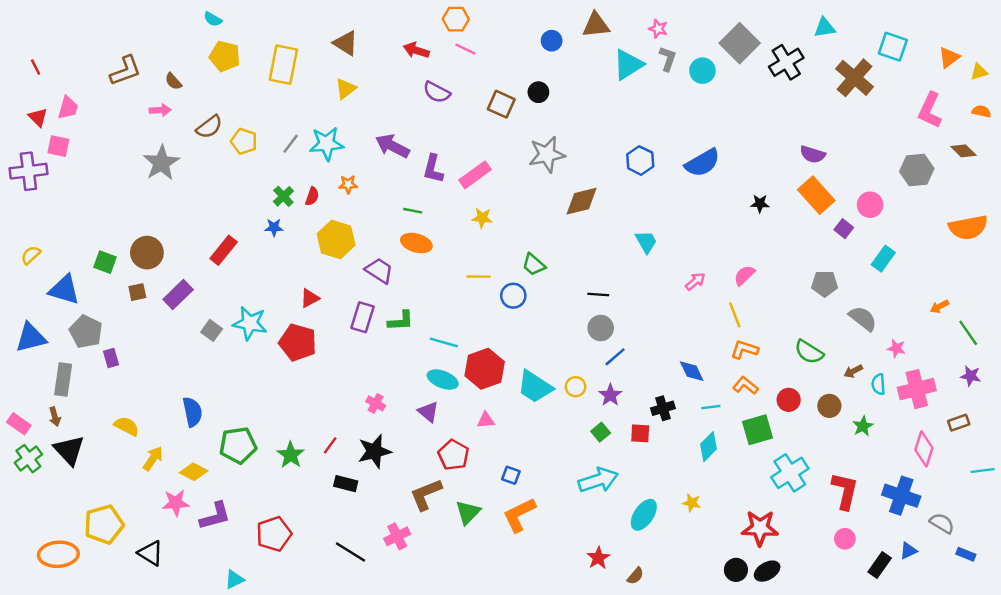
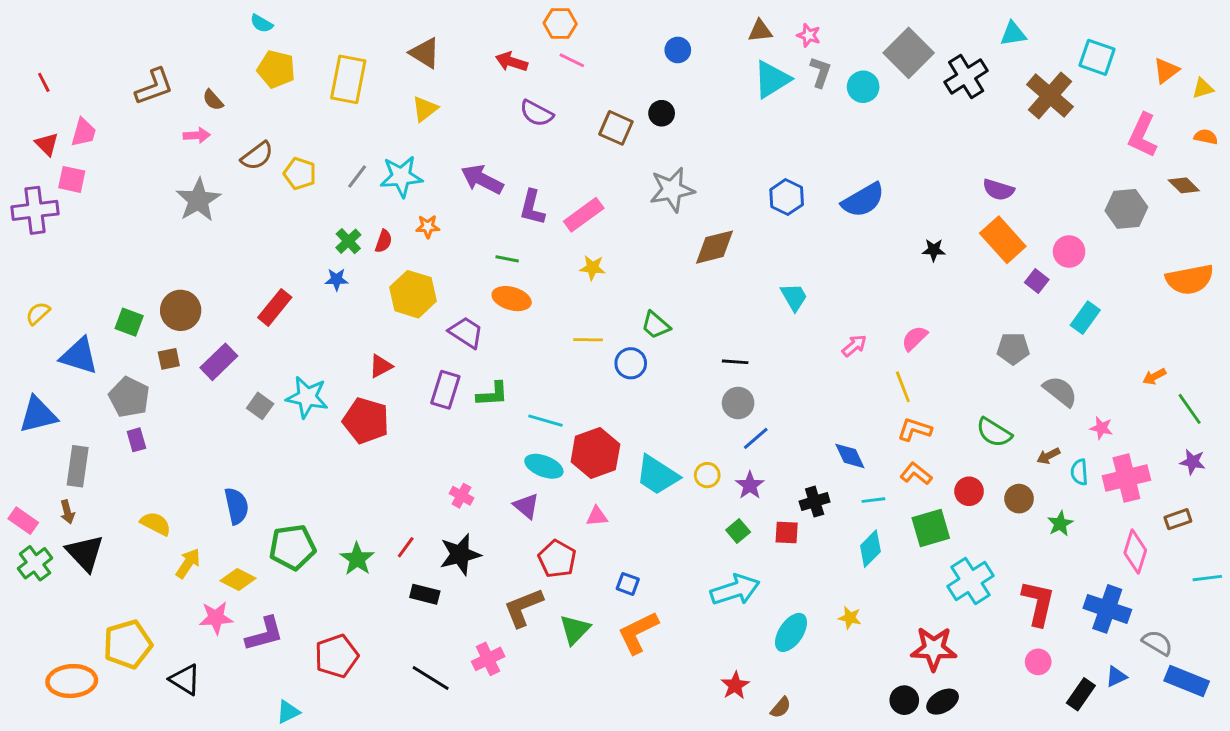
brown triangle: (596, 25) -> (760, 31), moved, size x0.7
gray pentagon: (86, 332) -> (129, 397), moved
blue rectangle: (966, 554) -> (1187, 681), size x1.8

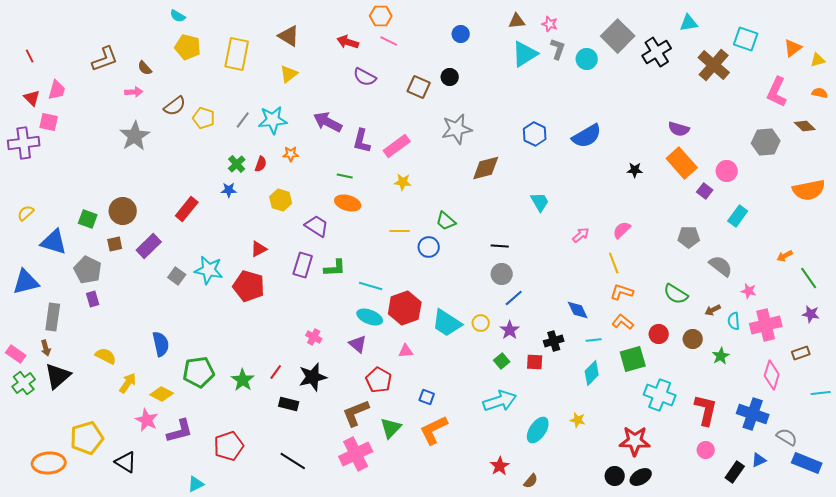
yellow hexagon: (413, 294) -> (281, 200), size x0.7
black triangle: (85, 553) -> (58, 376), turned 32
cyan cross: (970, 581) -> (660, 395), turned -36
pink star: (216, 618) -> (147, 420), turned 30
pink cross: (488, 659) -> (356, 454), moved, size x1.5

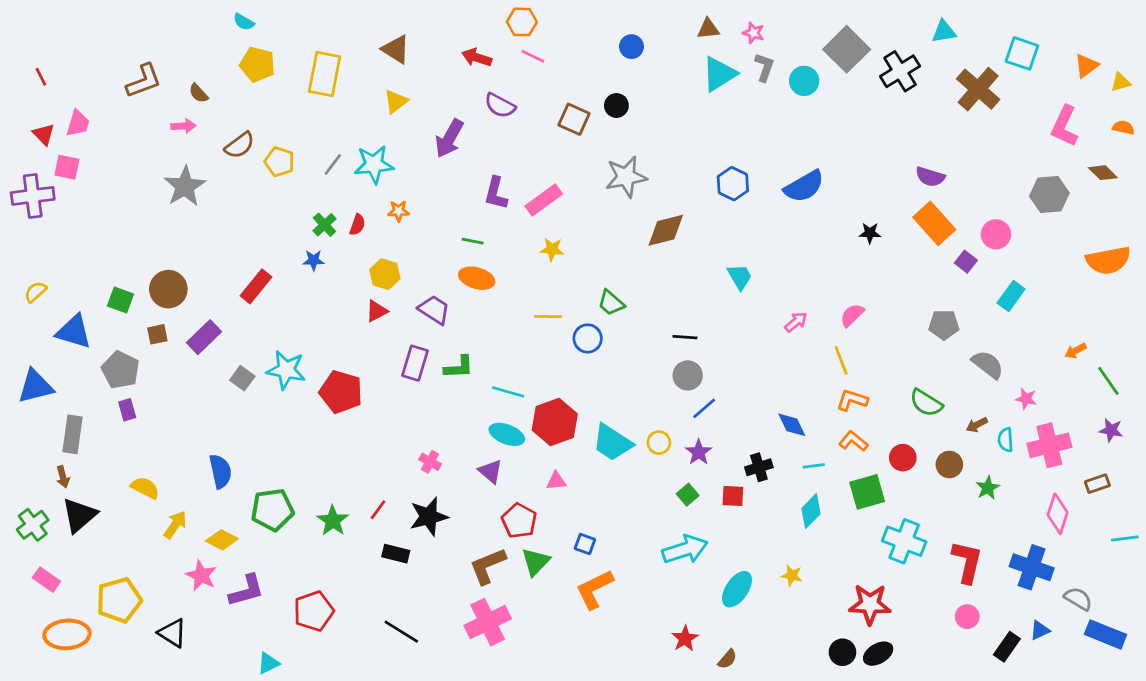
purple arrow: (328, 122) -> (449, 138), moved, turned -88
red triangle: (259, 249) -> (377, 311), moved
pink rectangle: (16, 354) -> (46, 580), moved
green triangle: (391, 428) -> (536, 562), moved

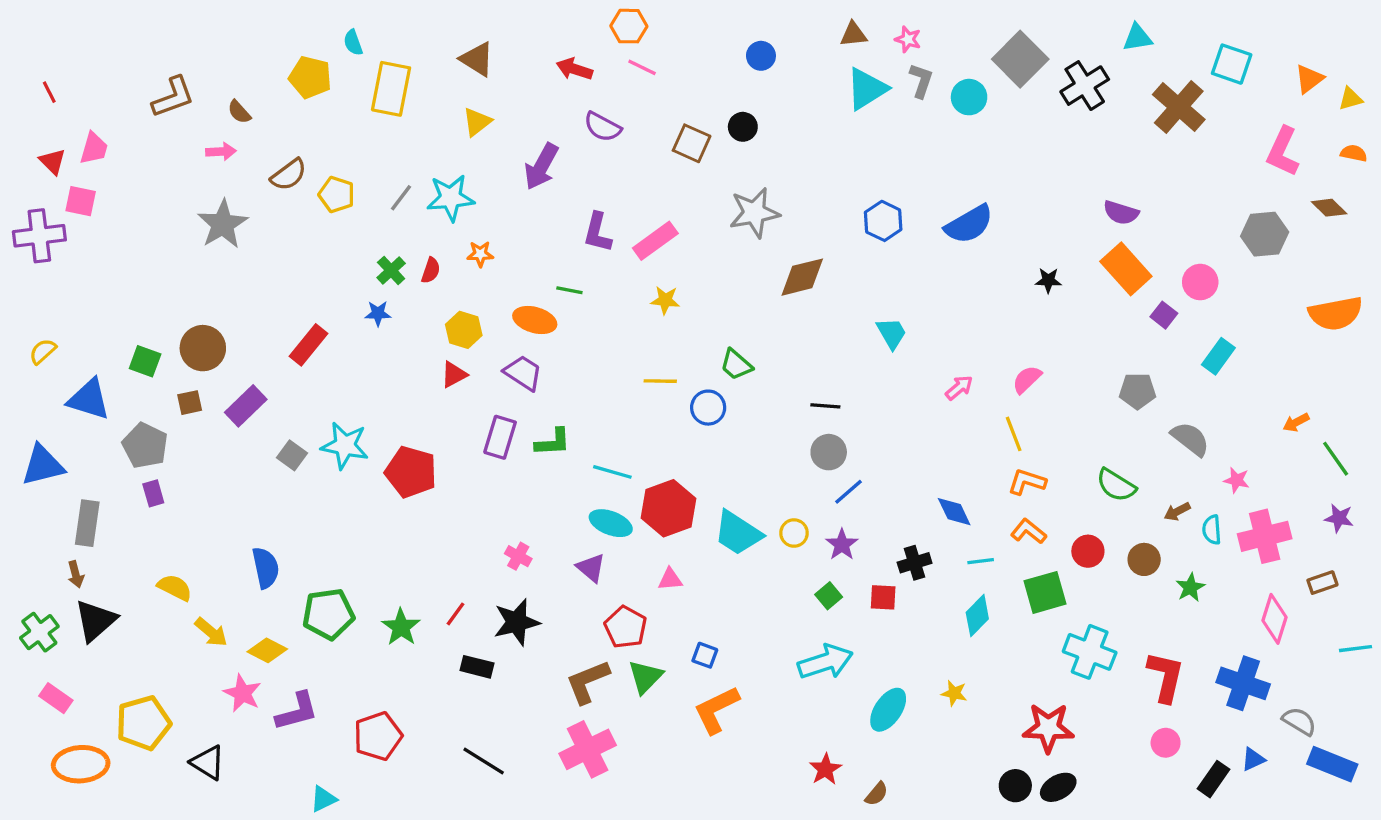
cyan semicircle: (244, 22) -> (353, 43), moved, turned 40
orange ellipse: (477, 278) -> (535, 320), moved
yellow arrow: (175, 525) -> (211, 632), turned 96

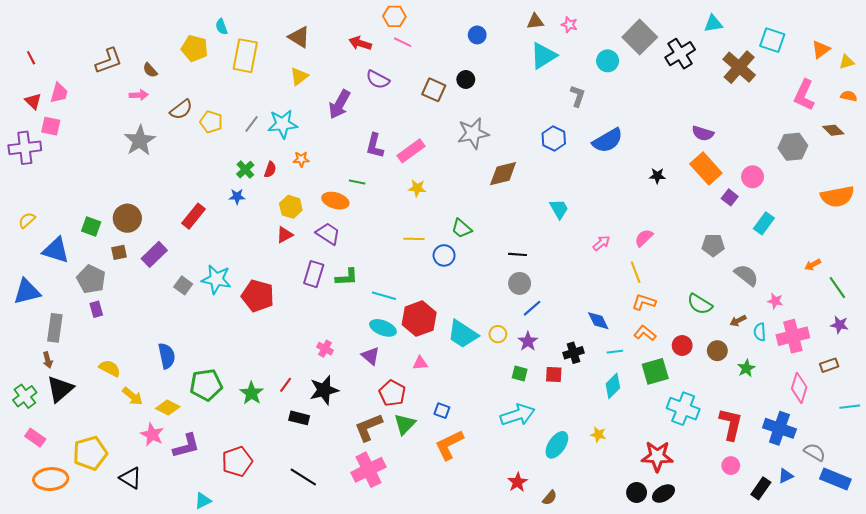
gray L-shape: (921, 81) -> (578, 96), moved
green square: (829, 596) -> (520, 373), turned -35

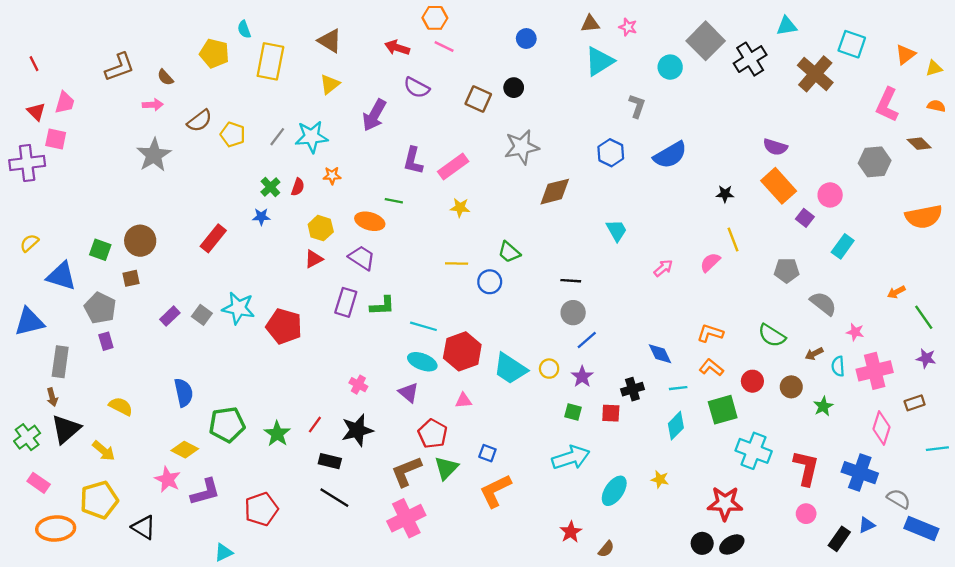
purple rectangle: (154, 254) -> (170, 316), moved, size x0.7
yellow line: (636, 272) -> (733, 240), moved
yellow arrow: (132, 396) -> (104, 451), moved
black line: (303, 477) -> (334, 498), moved

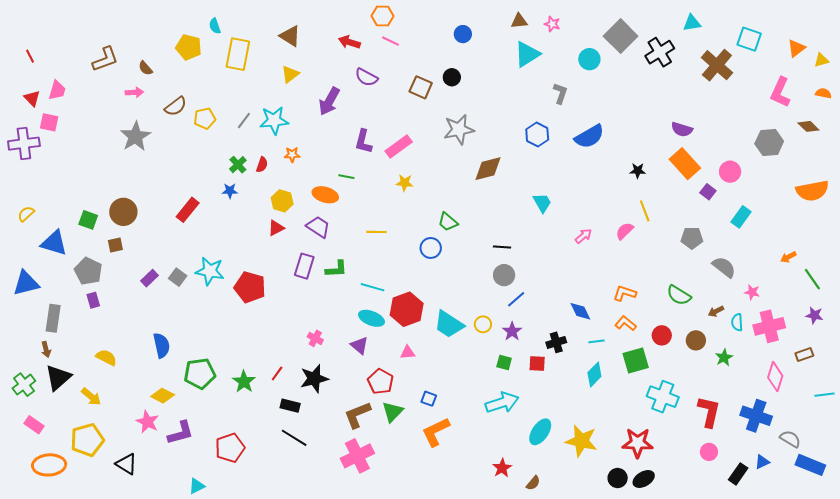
yellow pentagon: (233, 134) -> (205, 118), turned -30
yellow line: (457, 264) -> (376, 232), moved
yellow star: (660, 479) -> (581, 441), moved, size x2.0

